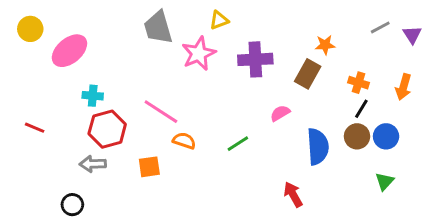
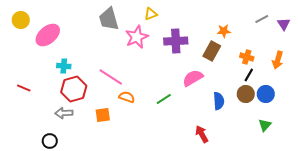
pink semicircle: (280, 113) -> (193, 78), size x1.5
blue semicircle: (318, 147) -> (219, 101), size x0.7

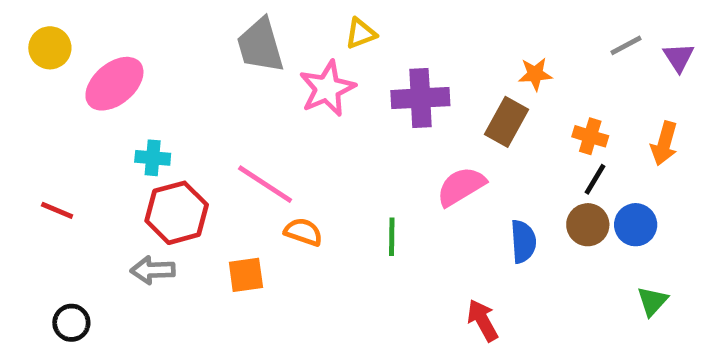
green line: (164, 99) -> (392, 237), turned -56
green triangle: (265, 125) -> (652, 301), moved
black circle: (50, 141) -> (71, 323), moved

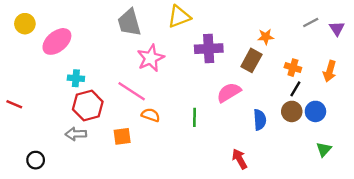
yellow triangle: (361, 33) -> (179, 17), size x1.5
pink star: (327, 88) -> (151, 58), moved
red line: (57, 210) -> (14, 104), moved

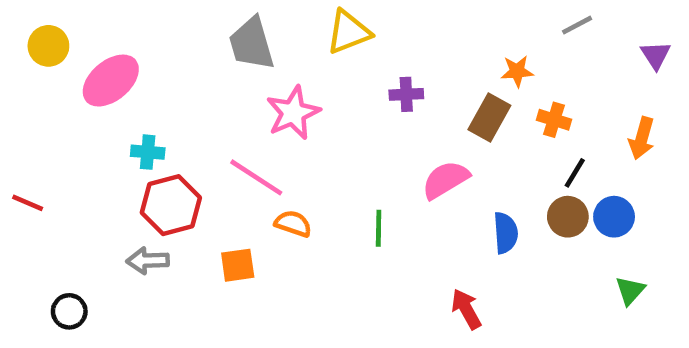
gray line: (311, 22) -> (577, 25), moved
purple cross: (209, 49) -> (406, 94), size x0.6
orange cross: (293, 68) -> (554, 120), moved

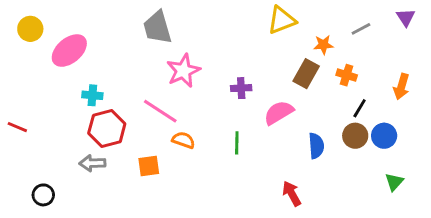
gray line: (577, 25) -> (361, 29), moved
yellow triangle: (349, 32) -> (282, 20), moved
purple triangle: (656, 55) -> (406, 17), moved
purple cross: (406, 94) -> (241, 88), moved

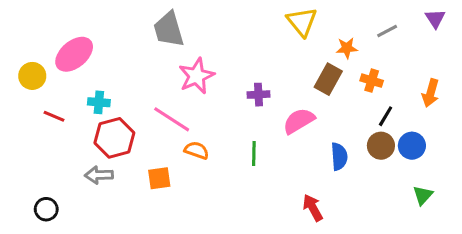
yellow triangle: (282, 20) -> (302, 22), turned -48
yellow circle: (30, 29) -> (32, 76), moved
red line: (17, 127) -> (54, 116), moved

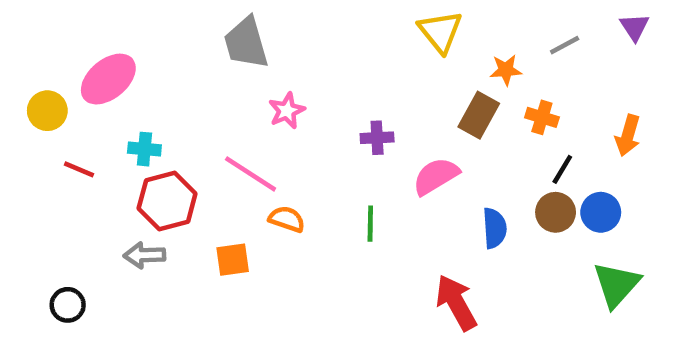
pink star: (197, 76) -> (287, 111), size x0.7
green triangle: (423, 195) -> (617, 285), size x1.6
red arrow: (313, 208) -> (456, 303), size x1.4

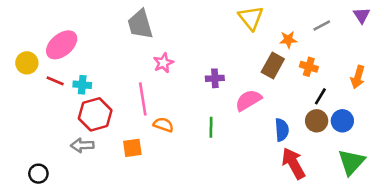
red line: (79, 169) -> (55, 81), moved
pink line: (251, 174) -> (143, 99), turned 48
red arrow: (456, 303) -> (293, 163), moved

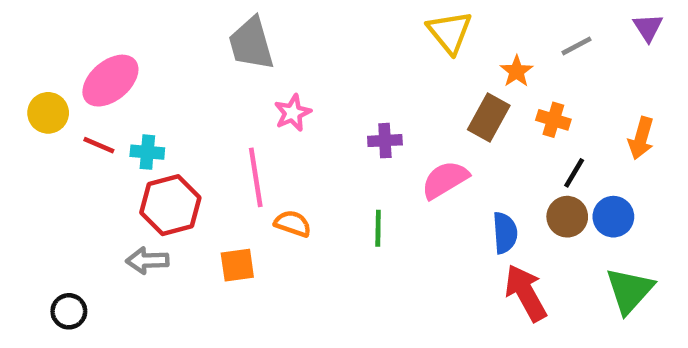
orange star: (288, 40) -> (516, 71), turned -30

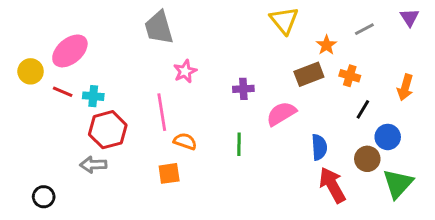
brown rectangle: (489, 117) -> (309, 74), turned 40
brown circle: (567, 217) -> (367, 159), moved
orange square: (237, 265) -> (169, 173), moved

